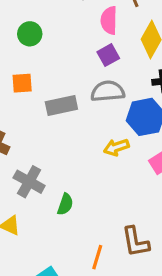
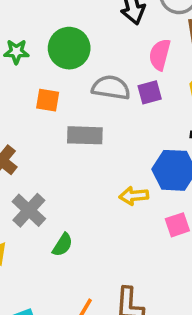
green circle: (30, 34) -> (69, 48), size x1.5
gray semicircle: (108, 91) -> (111, 88), moved

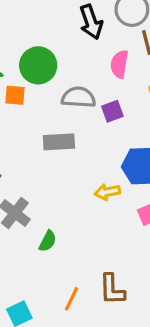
purple square: (150, 92) -> (112, 111), moved
orange square: (48, 100) -> (15, 95), moved

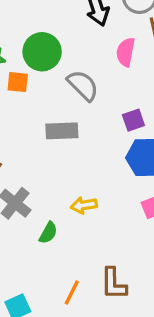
gray semicircle: (78, 97) -> (83, 85), turned 40
purple square: (112, 111) -> (133, 120), moved
yellow arrow: (107, 192) -> (84, 205), moved

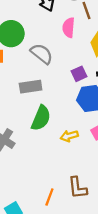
yellow arrow: (84, 205) -> (69, 136), moved
green semicircle: (48, 233) -> (41, 118), moved, size x1.6

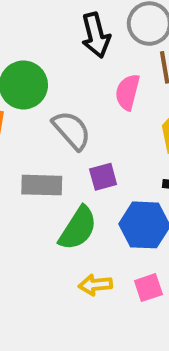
purple square: (79, 74) -> (103, 177), moved
green semicircle: (41, 118) -> (78, 228), moved

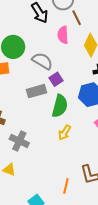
purple square: (103, 177) -> (56, 79), moved
yellow arrow: (95, 285) -> (65, 133), moved, turned -35

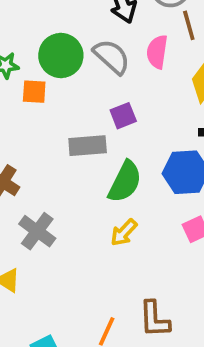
gray semicircle: (42, 61) -> (112, 57), moved
purple square: (56, 79) -> (123, 116), moved

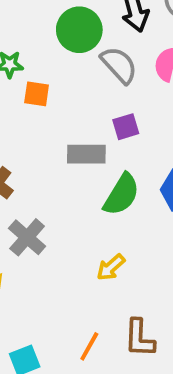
green circle: (61, 56) -> (79, 30), moved
yellow arrow: (124, 233) -> (111, 267), moved

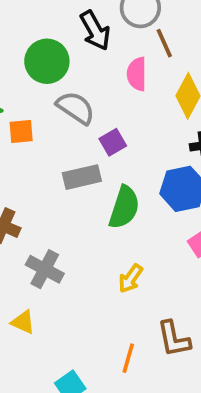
gray semicircle: (119, 65) -> (76, 108), moved

